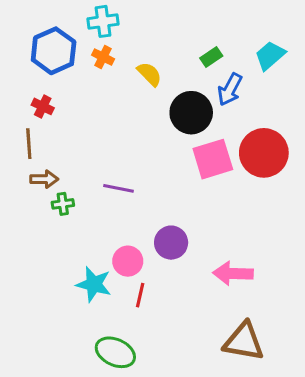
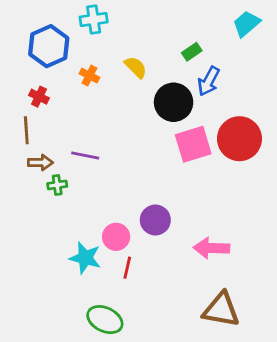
cyan trapezoid: (270, 55) -> (246, 24), moved
orange cross: (103, 57) -> (89, 76), moved
purple line: (118, 188) -> (85, 156), moved

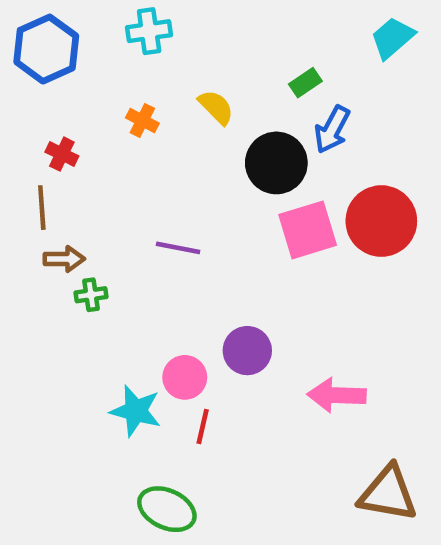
blue hexagon: (49, 46) -> (46, 49), moved
purple line: (85, 156) -> (178, 248), moved
brown triangle: (221, 310) -> (388, 493), moved

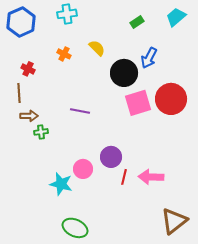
green rectangle: (305, 83) -> (137, 22), moved
red line: (203, 426) -> (124, 177), moved
brown triangle: (388, 493) -> (174, 221), turned -48

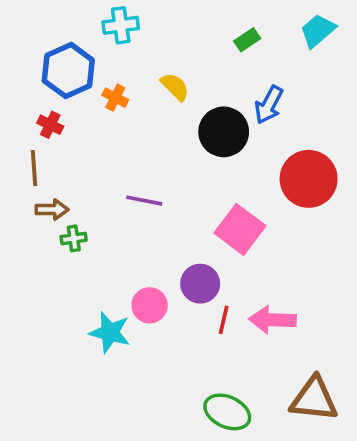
blue hexagon: (21, 22) -> (68, 70), moved
pink square: (138, 103) -> (240, 229), moved, turned -36
brown triangle: (174, 221) -> (314, 399), turned 44
green ellipse: (75, 228) -> (227, 412), moved

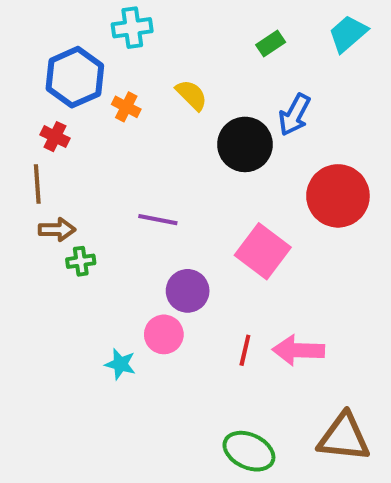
purple circle: (200, 284) -> (188, 291), moved
cyan star: (110, 332) -> (120, 364), size x0.7

